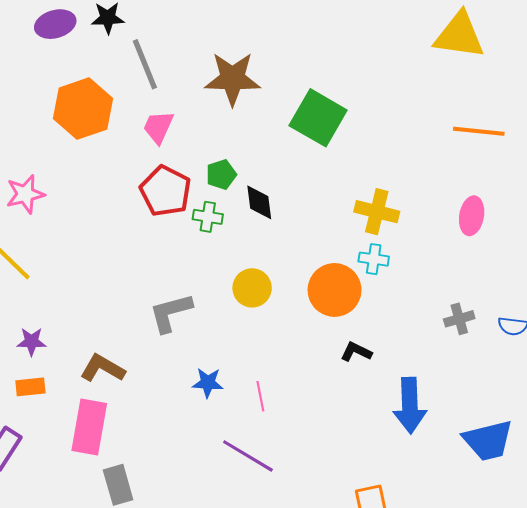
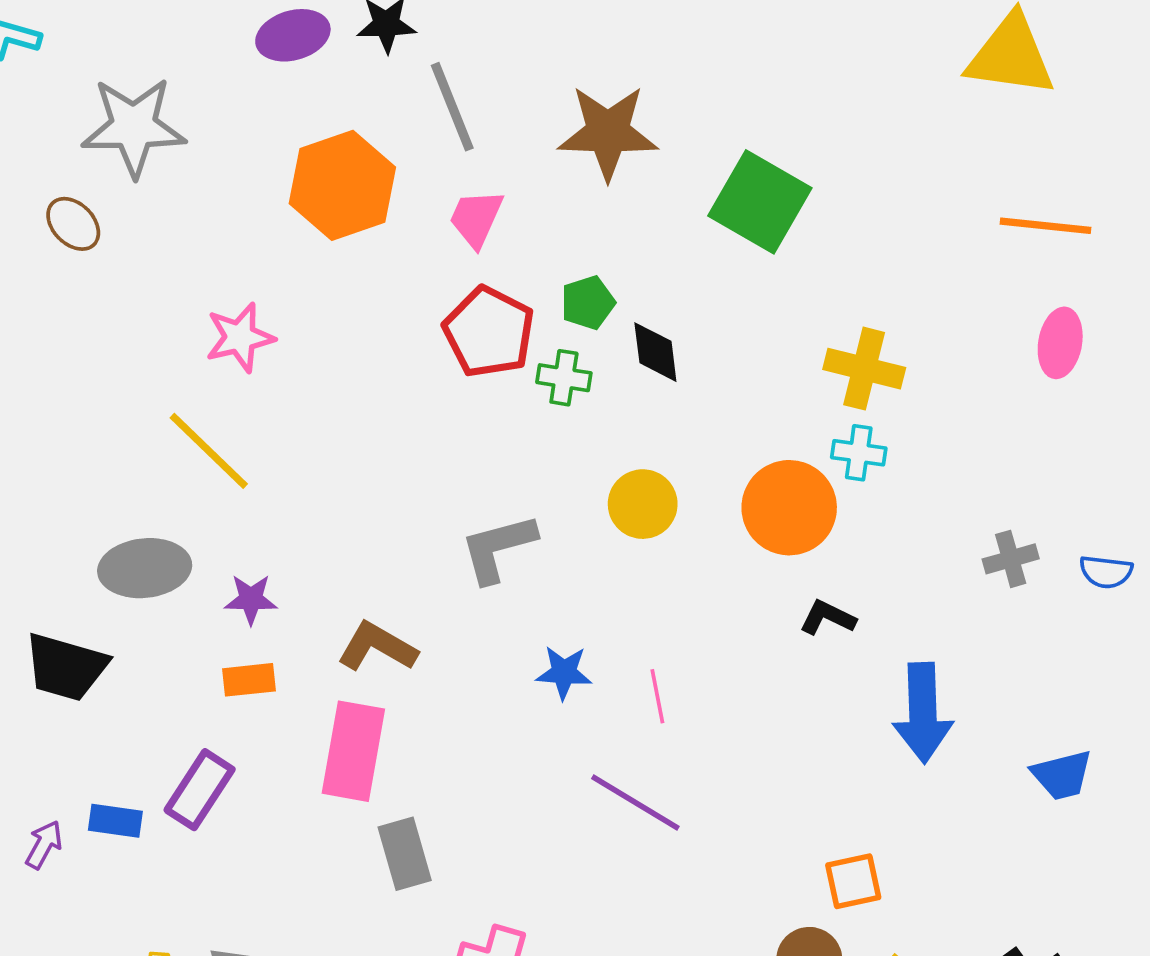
pink ellipse: (472, 216) -> (1060, 343), moved
blue trapezoid: (488, 440) -> (1062, 775), size x0.7

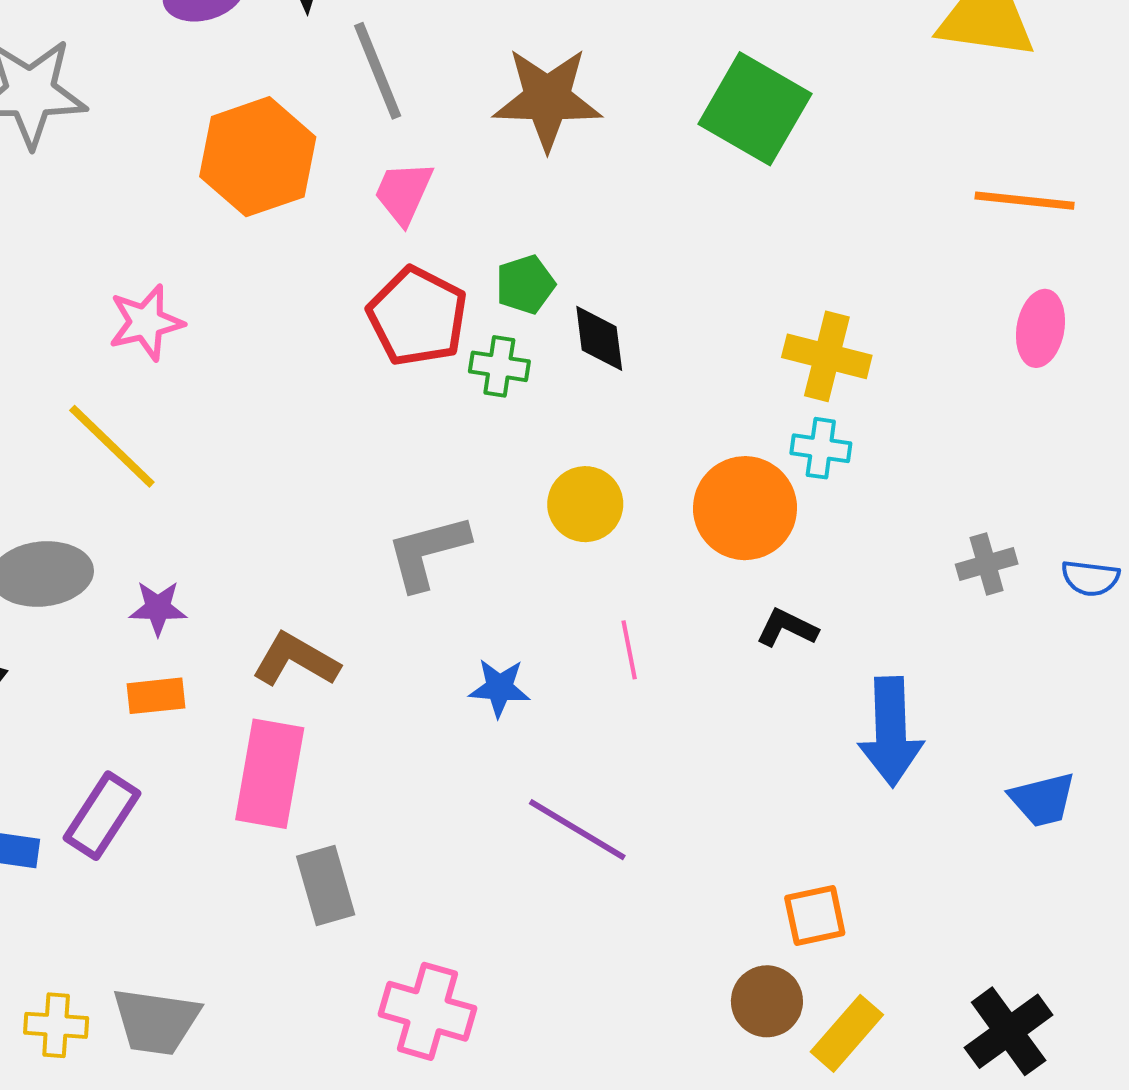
green square: (760, 202) -> (755, 109), moved
pink line: (657, 696) -> (629, 650), moved

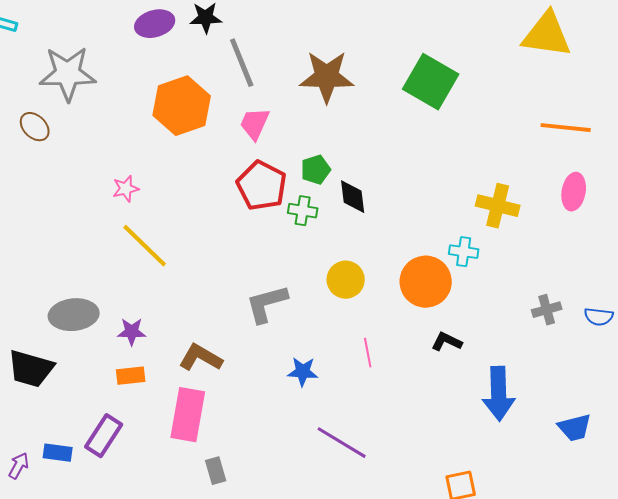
pink star: (146, 322) -> (126, 189), size x0.7
yellow cross: (827, 356) -> (498, 206), moved
yellow line: (112, 446) -> (145, 246), moved
gray rectangle: (326, 886) -> (216, 471), size x0.7

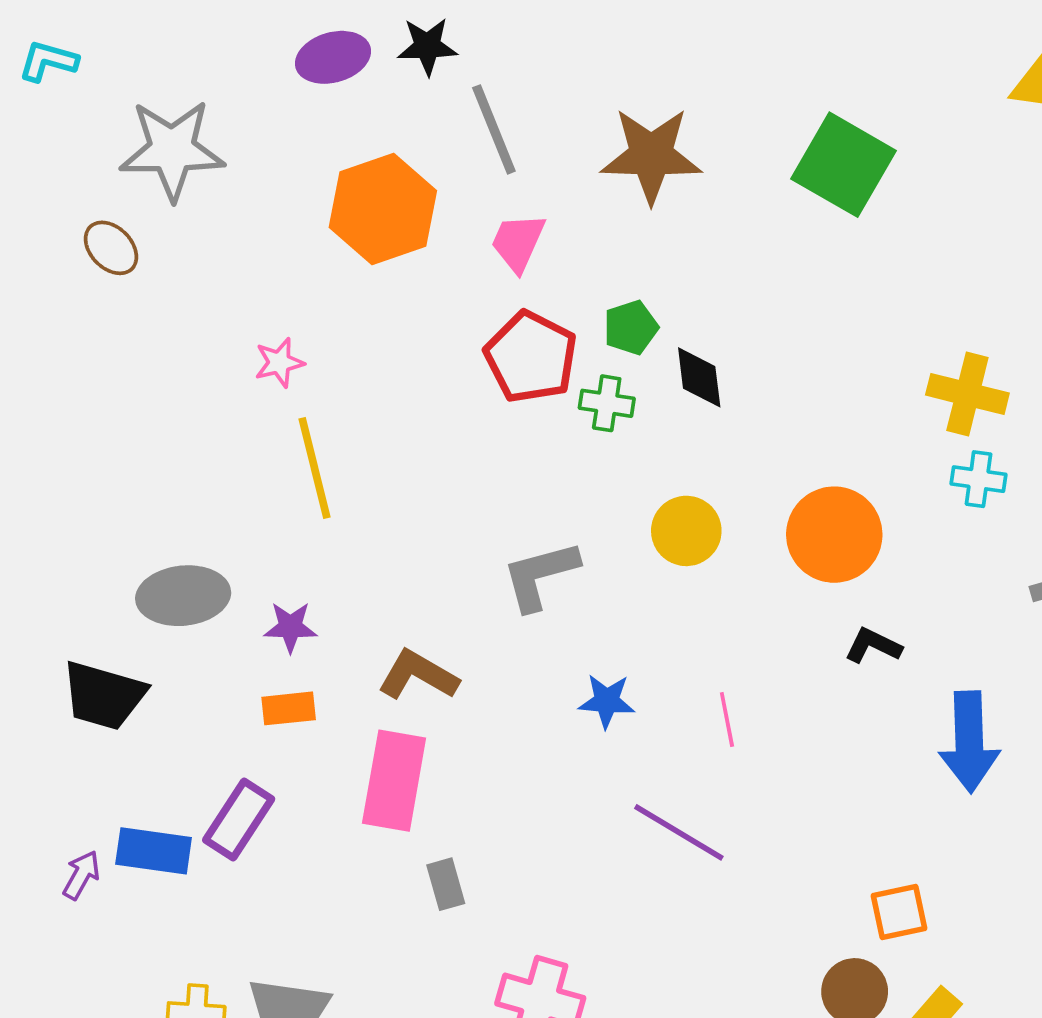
yellow line: (145, 246) -> (314, 468), turned 32
cyan cross: (464, 252) -> (979, 479), moved
pink line: (368, 353) -> (727, 720), moved
blue rectangle: (58, 453) -> (154, 851), size x1.4

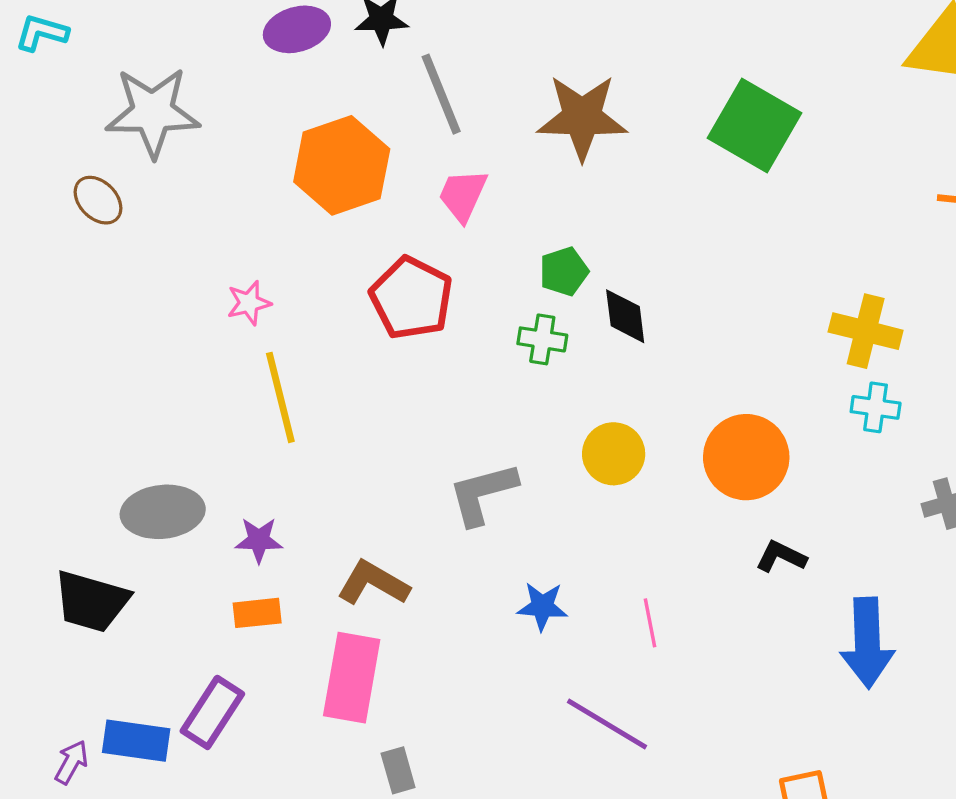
red pentagon: (531, 357) -> (411, 298), moved

